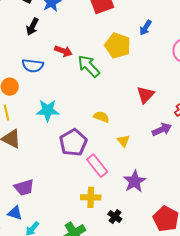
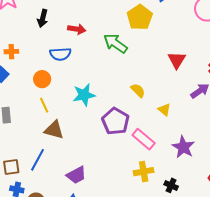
black arrow: (32, 27) -> (43, 18), moved
yellow pentagon: (118, 45) -> (140, 17), turned 30
red arrow: (63, 51) -> (77, 29), moved
yellow semicircle: (101, 117) -> (138, 90), turned 35

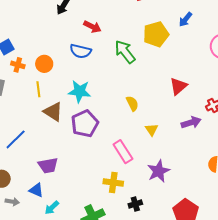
orange cross: (11, 52) -> (18, 65), moved
blue semicircle: (60, 54) -> (81, 51), moved
purple pentagon: (115, 121) -> (85, 124), moved
brown triangle: (54, 130) -> (53, 112), moved
black cross: (171, 185) -> (135, 204), turned 32

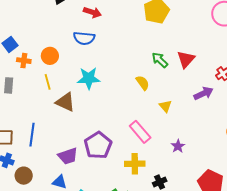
green arrow: (125, 52) -> (160, 60), moved, size x0.7
purple pentagon: (85, 124) -> (98, 145), moved
blue line: (16, 139) -> (32, 135), turned -30
purple star: (158, 171) -> (178, 146), size x0.6

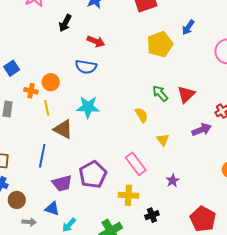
orange cross: (24, 61) -> (31, 91), moved
blue line: (32, 135) -> (42, 156), moved

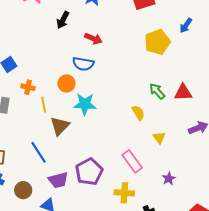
orange circle: (51, 82) -> (66, 83), moved
red triangle: (186, 94) -> (183, 92), turned 42
brown triangle: (63, 129) -> (60, 126), turned 45
blue line: (42, 156) -> (38, 152), turned -45
brown circle: (17, 200) -> (23, 190), moved

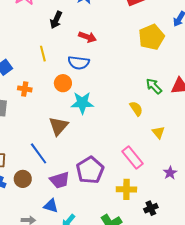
yellow line: (44, 105) -> (43, 54), moved
brown circle: (23, 190) -> (23, 179), moved

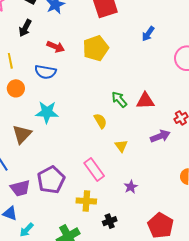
yellow pentagon: (152, 37) -> (96, 48), moved
orange circle: (63, 83) -> (16, 88), moved

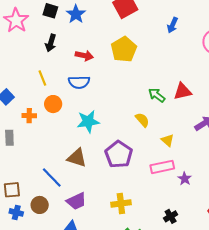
brown triangle: (22, 134) -> (77, 158), moved, turned -45
pink rectangle: (94, 170) -> (162, 167), moved, turned -55
purple pentagon: (51, 180) -> (119, 154), moved
yellow cross: (86, 201) -> (121, 203), moved

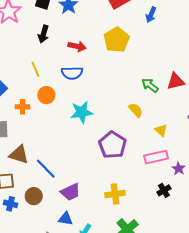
blue arrow: (173, 25) -> (151, 15), moved
brown triangle: (77, 158) -> (19, 155), moved
black cross: (171, 216) -> (164, 190), moved

